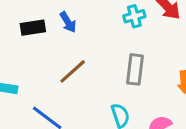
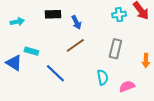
blue arrow: (68, 22) -> (76, 22), moved

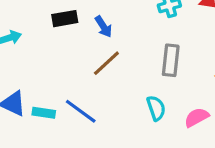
cyan rectangle: (31, 51) -> (44, 113), moved

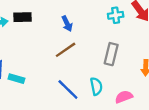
black rectangle: (65, 19) -> (22, 17), moved
blue line: (81, 111) -> (68, 89), moved

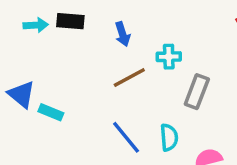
cyan cross: (116, 15) -> (169, 57), moved
blue arrow: (67, 24) -> (123, 34), moved

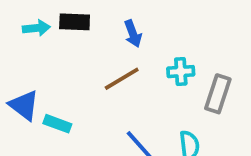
cyan cross: (169, 57) -> (181, 72), moved
brown line: (129, 77) -> (122, 79), moved

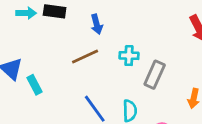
cyan rectangle: (57, 124) -> (35, 85), turned 36

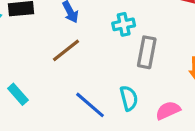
cyan cross: (129, 56) -> (124, 24), moved

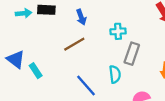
cyan semicircle: (129, 98) -> (115, 74), moved

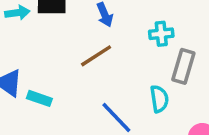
cyan rectangle: (36, 71) -> (39, 98), turned -35

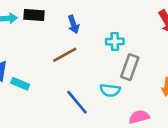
cyan semicircle: (159, 99) -> (110, 90), turned 102

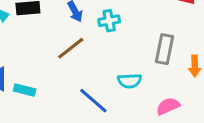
cyan cross: (115, 42) -> (109, 21), moved
gray rectangle: (130, 67) -> (164, 49), moved

